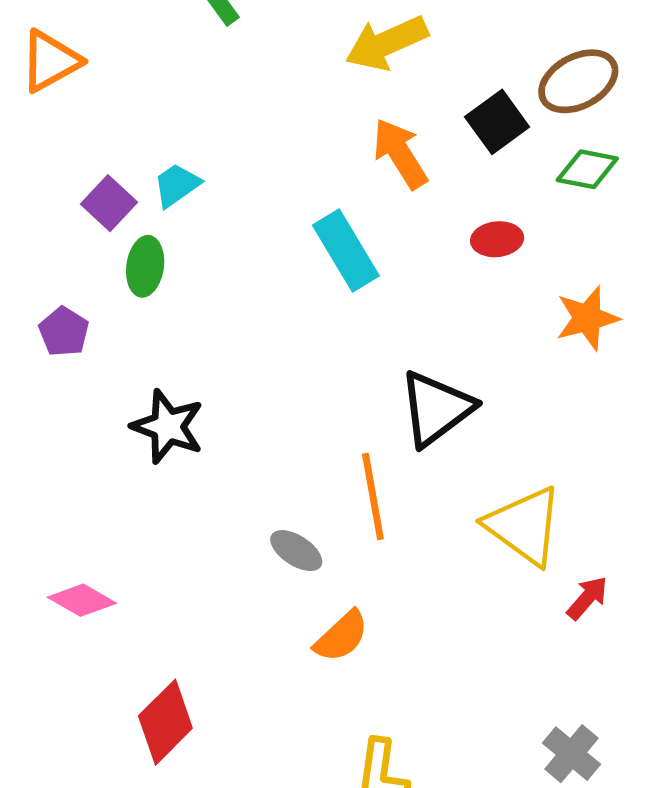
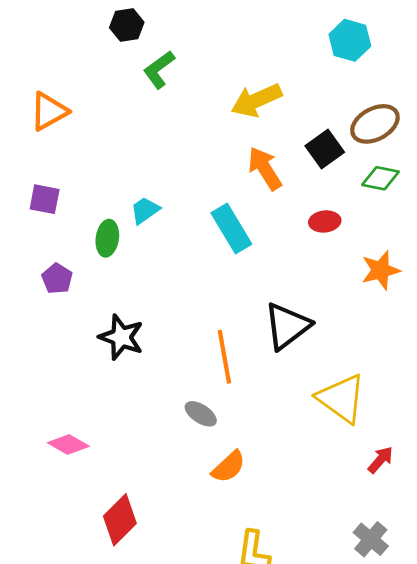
cyan trapezoid: (177, 185) -> (145, 210), moved
purple square: (109, 203) -> (45, 199), moved, turned -32
orange line: (373, 496) -> (224, 357), moved
red arrow: (587, 598) -> (381, 460), moved

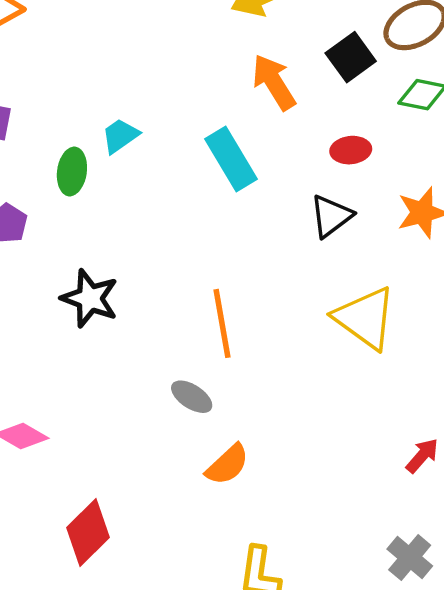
black triangle: (287, 326) -> (331, 216), moved, size x0.7
yellow triangle: (341, 398) -> (365, 318), moved

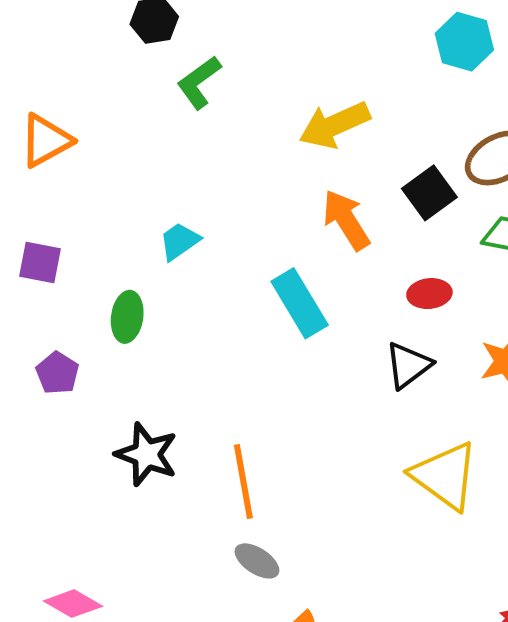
cyan trapezoid: (120, 136) -> (179, 241), moved
orange line: (222, 323) -> (243, 482), moved

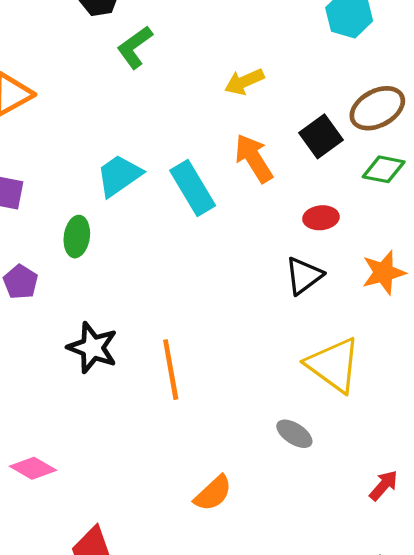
yellow arrow: (334, 125) -> (244, 82), size x0.7
cyan trapezoid: (179, 241) -> (119, 176), size x1.4
cyan rectangle: (300, 303) -> (193, 188), moved
gray ellipse: (257, 561) -> (294, 434), moved

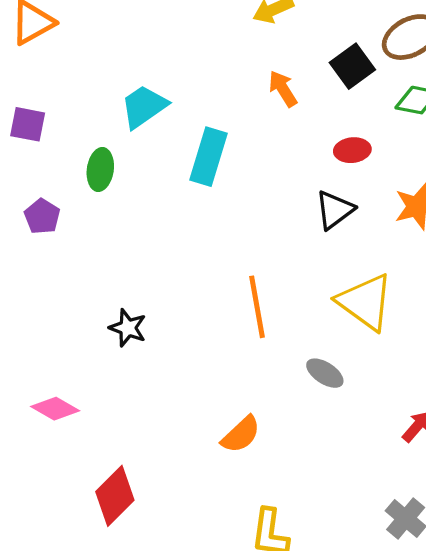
orange arrow: (254, 158) -> (283, 89), size x0.7
cyan rectangle: (193, 188) -> (209, 157), moved, turned 48
black star: (92, 348) -> (128, 328), moved, size x0.7
orange line: (171, 370) -> (257, 307), moved

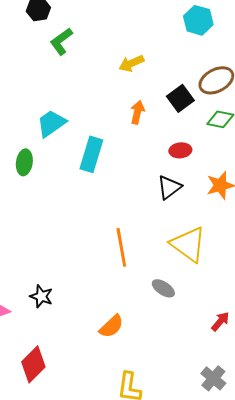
orange arrow: (283, 89) -> (137, 112), turned 45
black star: (128, 328) -> (41, 296), moved

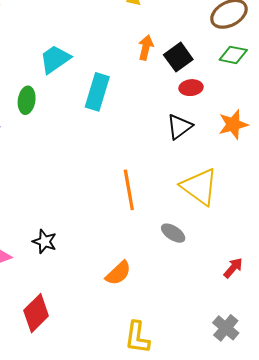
black square: (180, 98) -> (178, 57), moved

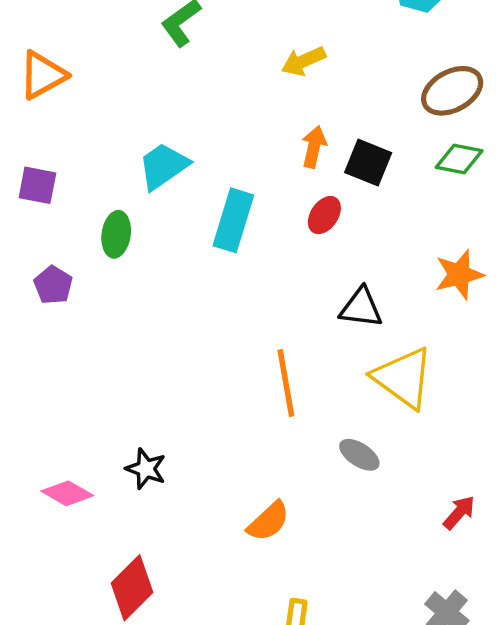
black square: (178, 57) -> (368, 163), turned -32
red ellipse: (191, 88) -> (324, 215), moved, turned -50
black triangle: (179, 127) -> (361, 308), moved, turned 44

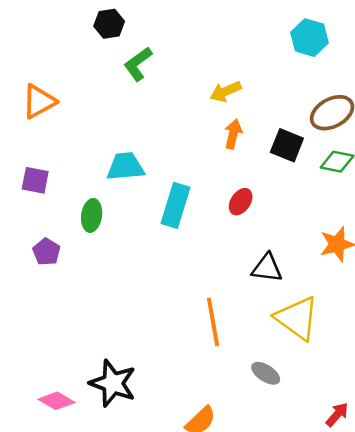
orange arrow: (314, 147) -> (233, 134), moved
black square: (368, 163) -> (287, 145), moved
cyan trapezoid: (163, 166) -> (125, 167), turned 30
black star: (146, 469) -> (113, 383), size x1.6

